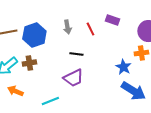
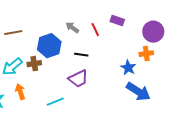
gray arrow: (67, 27) -> (72, 28), turned 136
blue hexagon: (34, 35) -> (49, 46), moved
orange arrow: (15, 91) -> (20, 92), turned 49

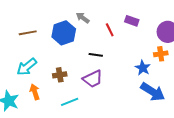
gray arrow: (72, 28) -> (83, 18), moved
blue hexagon: (49, 46) -> (64, 33), moved
brown cross: (34, 64) -> (60, 75), moved

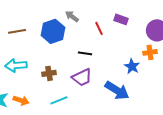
cyan arrow: (27, 67) -> (16, 65), turned 35
orange arrow: (35, 92) -> (21, 100), moved, turned 126
blue arrow: (153, 92) -> (117, 90), moved

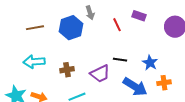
gray arrow: (72, 16) -> (90, 13), turned -144
orange cross: (150, 52) -> (164, 83), moved
black line: (85, 53) -> (120, 60), moved

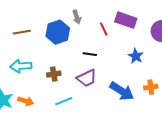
purple rectangle: (139, 16) -> (126, 20), size x1.5
black line: (120, 60) -> (90, 54), moved
blue star: (150, 63) -> (136, 56), moved

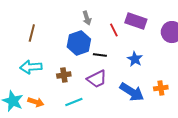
brown line: (22, 32) -> (32, 33), turned -66
blue hexagon: (58, 32) -> (79, 43), moved
blue star: (136, 56) -> (135, 59), moved

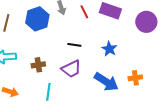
red line: (114, 30) -> (84, 12), moved
blue hexagon: (79, 43) -> (37, 19), moved
cyan line: (74, 102) -> (48, 92), turned -60

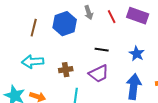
blue arrow: (106, 82) -> (134, 87), turned -115

